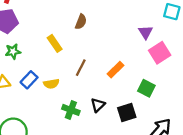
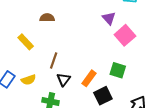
brown semicircle: (81, 22) -> (47, 18), turned -104
orange rectangle: (116, 70) -> (89, 78), moved
black triangle: (98, 105) -> (64, 79), moved

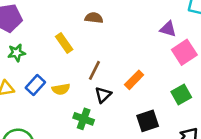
purple triangle: (109, 18) -> (168, 29), turned -40
green square: (118, 70) -> (181, 94), moved, turned 35
orange rectangle: (89, 78) -> (134, 80), moved

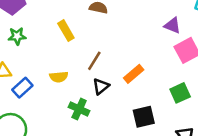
blue rectangle: (35, 85) -> (22, 88), moved

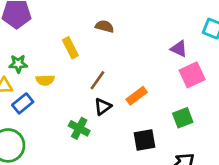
green star: (17, 36) -> (18, 64), moved
yellow semicircle: (59, 77) -> (45, 80), moved

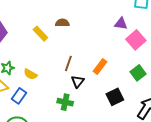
yellow rectangle: (70, 48) -> (40, 34), moved
yellow semicircle: (45, 80) -> (30, 74), turned 48

